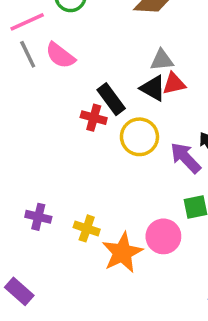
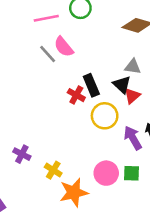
gray line: (28, 54) -> (48, 54), moved, turned -30
red triangle: (174, 84) -> (132, 96), moved, turned -42
pink circle: (163, 236) -> (106, 173), moved

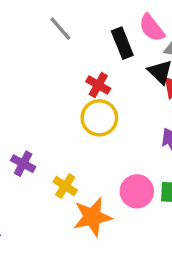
pink semicircle: (64, 47) -> (152, 28), moved
black rectangle: (91, 85) -> (122, 43), moved
yellow circle: (105, 116) -> (99, 118), moved

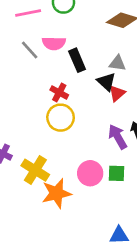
pink semicircle: (152, 28) -> (54, 43), moved, turned -50
yellow cross: (65, 186) -> (35, 170), size x1.5

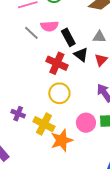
black triangle: (106, 82) -> (81, 55), moved
red cross: (59, 92) -> (57, 63), size x1.5
yellow circle: (61, 118) -> (59, 93), moved

